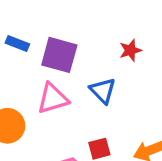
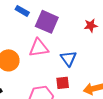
blue triangle: (103, 91) -> (68, 59), moved

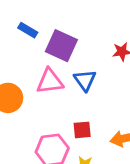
blue triangle: (68, 59) -> (85, 80), moved

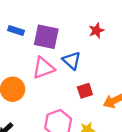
red square: (82, 130) -> (85, 91), moved

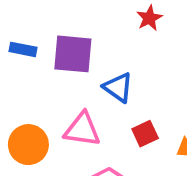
red star: (96, 30) -> (149, 18), moved
pink triangle: (43, 68) -> (82, 130), moved, turned 35

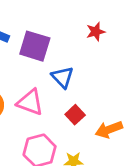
red square: (145, 134) -> (75, 115), turned -30

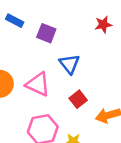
purple square: (35, 46) -> (46, 33), size x0.7

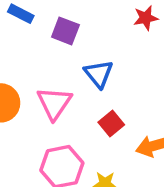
pink triangle: (38, 84) -> (54, 103), turned 40

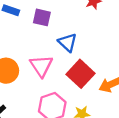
red square: (111, 123) -> (81, 74), size x1.6

